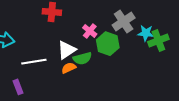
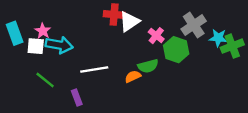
white triangle: (67, 50) -> (129, 22), moved

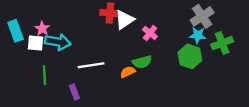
gray cross: (194, 25) -> (202, 16), moved
cyan star: (218, 38) -> (198, 35), moved
green hexagon: (176, 50) -> (190, 56), moved
green line: (45, 80) -> (44, 75), turned 48

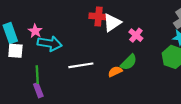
white square: (36, 43) -> (15, 51), moved
green semicircle: (142, 62) -> (129, 62), turned -30
purple rectangle: (74, 92) -> (38, 90), moved

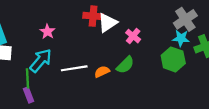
pink star: (35, 31) -> (47, 32), moved
cyan arrow: (50, 43) -> (41, 61), moved, turned -60
orange semicircle: (115, 72) -> (102, 72), moved

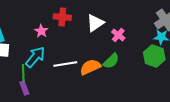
red cross: (93, 16) -> (62, 17), moved
orange semicircle: (102, 72) -> (90, 67), size x1.5

